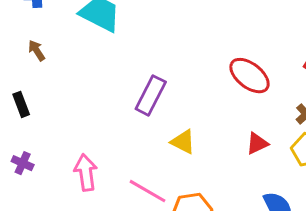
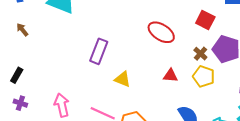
black rectangle: (21, 104) -> (17, 75), moved, turned 56
red triangle: (257, 143) -> (170, 76), turned 35

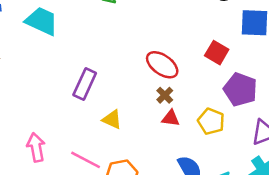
brown cross: (200, 54) -> (165, 95), moved

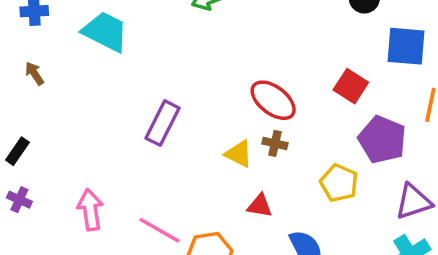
brown cross: (165, 95) -> (275, 143), turned -35
red triangle: (171, 118) -> (260, 206), moved
yellow triangle: (112, 120) -> (239, 154), moved

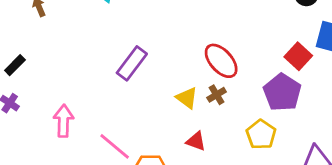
red square: (351, 86) -> (298, 56), moved
purple pentagon: (382, 140) -> (282, 92), moved
brown cross: (275, 143) -> (217, 95), turned 36

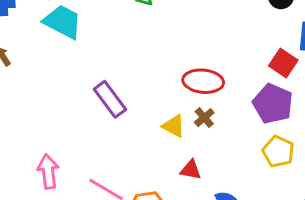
red ellipse: (221, 61) -> (203, 81), turned -33
purple rectangle: (132, 63) -> (110, 99), turned -64
yellow pentagon: (261, 134) -> (278, 152), moved

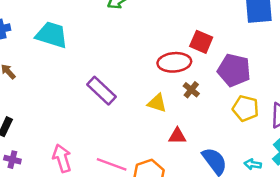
red square: (283, 63) -> (201, 42), moved
brown cross: (204, 118) -> (191, 90), moved

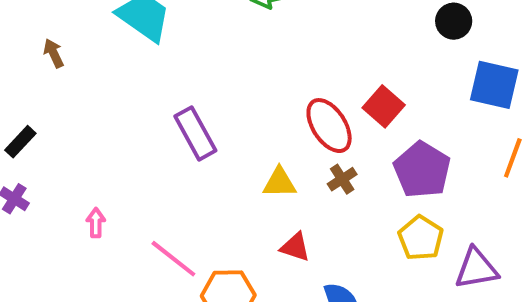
red ellipse: (174, 62) -> (329, 126), turned 44
yellow triangle: (157, 103) -> (280, 183), turned -36
pink arrow: (62, 158) -> (96, 223), size x0.6

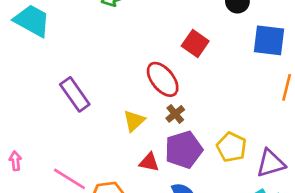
red square: (384, 106) -> (195, 44), moved
purple pentagon: (422, 170) -> (184, 150), moved, turned 30
yellow triangle: (280, 183) -> (134, 121), turned -35

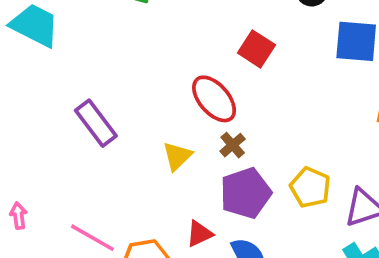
red triangle: (149, 162) -> (199, 234), moved, turned -35

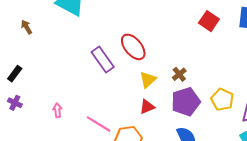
red square: (256, 49) -> (209, 21), moved
red ellipse: (214, 99) -> (133, 47), moved
red triangle: (199, 234) -> (147, 107), moved

